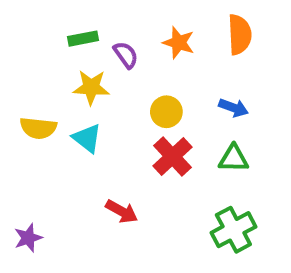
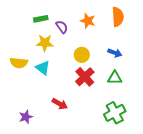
purple star: (28, 238) -> (26, 117), moved

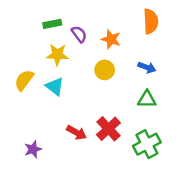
orange star: (88, 21) -> (111, 39), moved
yellow semicircle: (19, 63) -> (24, 80), turned 120
red cross: (85, 77) -> (108, 129), moved

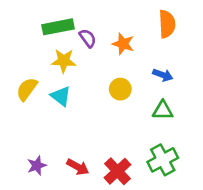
green rectangle: (52, 24) -> (58, 27), size x1.5
yellow circle: (105, 70) -> (120, 89), moved
red cross: (108, 129) -> (117, 171), moved
red arrow: (76, 133) -> (78, 167), moved

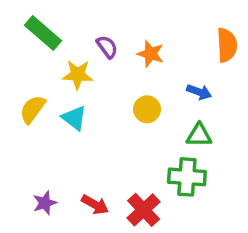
orange semicircle: (167, 24) -> (227, 45), moved
green rectangle: (58, 27) -> (43, 33), moved, turned 52
green cross: (163, 160) -> (187, 177), moved, turned 32

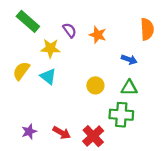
yellow circle: (147, 109) -> (95, 85), moved

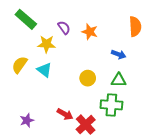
red arrow: (62, 133) -> (65, 114), moved

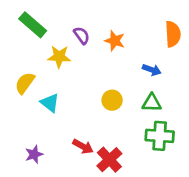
cyan triangle: (44, 70) -> (50, 103), moved
green cross: (111, 105) -> (160, 136), moved

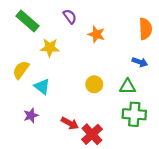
purple semicircle: (82, 35) -> (70, 17), moved
blue arrow: (152, 70) -> (140, 62), moved
purple star: (34, 154) -> (31, 115), moved

